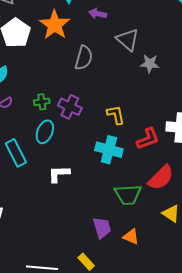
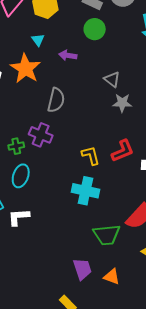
gray triangle: (128, 40) -> (112, 79), moved, size x0.7
purple cross: (70, 107) -> (41, 135), moved
red L-shape: (148, 139) -> (123, 151), moved
white L-shape: (59, 174) -> (19, 217), moved

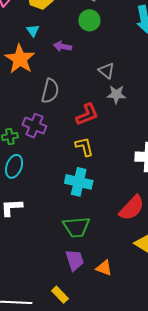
red L-shape: (123, 151) -> (87, 115), moved
green trapezoid: (107, 235) -> (76, 227), moved

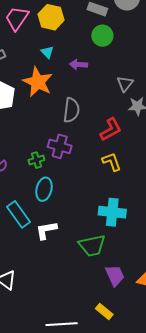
gray triangle: (106, 71) -> (125, 84), turned 36
cyan cross: (79, 182) -> (112, 212), moved
green trapezoid: (76, 227) -> (92, 246), moved

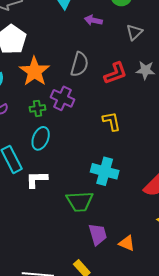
orange star: (38, 82) -> (34, 71), moved
gray triangle: (125, 84) -> (134, 32), moved
red L-shape: (111, 129) -> (115, 73), moved

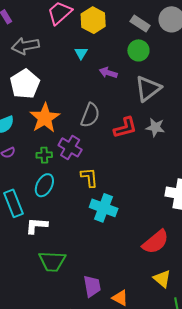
gray triangle: (134, 32) -> (148, 89), size x1.6
yellow L-shape: (112, 121) -> (89, 177), moved
cyan cross: (105, 171) -> (104, 208), moved
green trapezoid: (80, 201) -> (52, 261), moved

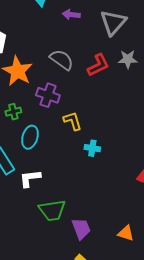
gray semicircle: (90, 115) -> (62, 60), turned -65
green cross: (44, 155) -> (13, 112), moved
cyan cross: (104, 208) -> (92, 148), size x0.6
purple trapezoid: (92, 286) -> (81, 229), moved

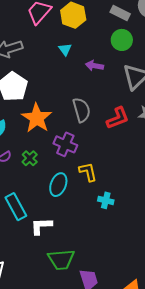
gray semicircle: (62, 60) -> (81, 110), turned 35
green cross: (13, 112) -> (30, 158), turned -35
cyan ellipse: (30, 137) -> (58, 185), moved

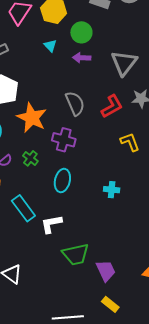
green circle: (122, 40) -> (81, 32), moved
yellow L-shape: (88, 172) -> (130, 142), moved

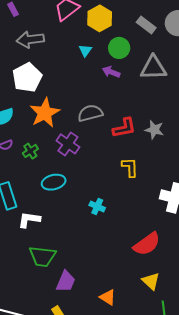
gray triangle: (124, 63) -> (153, 68), moved, turned 32
gray semicircle: (75, 103) -> (90, 113), turned -100
cyan ellipse: (62, 181) -> (54, 182), turned 45
purple trapezoid: (106, 271) -> (66, 281), turned 30

